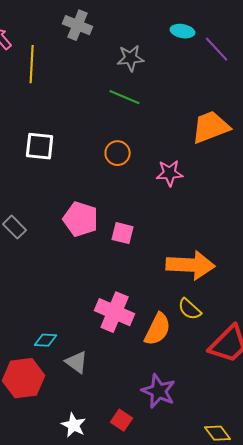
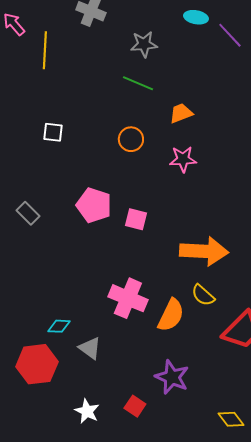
orange trapezoid: (211, 127) -> (181, 113), moved, size x0.6
white square: (40, 146) -> (53, 132), size x0.7

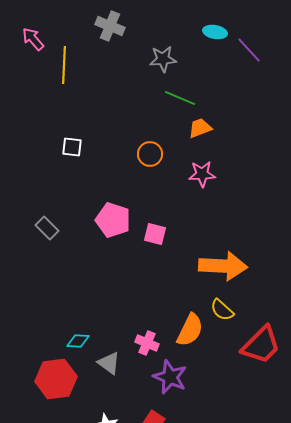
green line: (138, 83) -> (180, 98), moved
pink cross: (128, 298) -> (147, 343), moved, size x0.6
purple star: (172, 377) -> (170, 377), moved

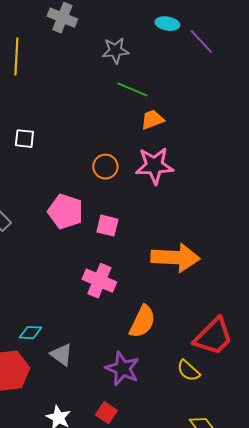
orange circle: (150, 154) -> (105, 167), moved
pink star: (202, 174) -> (154, 166), size x1.4
yellow semicircle: (222, 310) -> (188, 371), moved
pink cross: (147, 343) -> (99, 281), moved, size x1.4

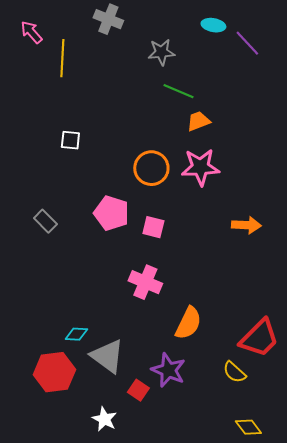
orange circle: (105, 167) -> (151, 168), size x1.4
orange arrow: (175, 258) -> (246, 225), moved, size x0.6
gray triangle: (61, 355) -> (107, 356), size x1.5
red square: (106, 413) -> (138, 390), moved

